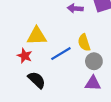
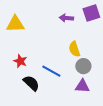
yellow triangle: (37, 36) -> (15, 24), moved
blue line: (61, 54) -> (51, 71), moved, turned 60

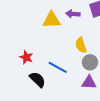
yellow triangle: (15, 24) -> (52, 20), moved

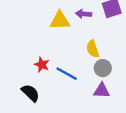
red star: (26, 57) -> (42, 65), moved
black semicircle: (37, 80) -> (30, 93), moved

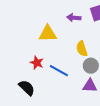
yellow triangle: (60, 21) -> (48, 34), moved

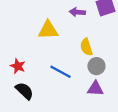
red star: (37, 63) -> (18, 66), moved

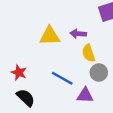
purple arrow: (77, 12) -> (78, 34), moved
purple triangle: (95, 89) -> (85, 95), moved

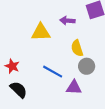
purple arrow: (78, 34) -> (67, 21), moved

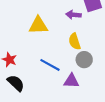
purple arrow: (67, 21) -> (74, 15), moved

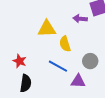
yellow semicircle: (75, 41) -> (65, 44), moved
black semicircle: (16, 83) -> (26, 83), turned 54

